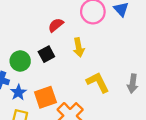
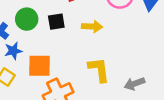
yellow arrow: (79, 47) -> (92, 27), turned -96
gray arrow: (133, 84) -> (134, 84), turned 42

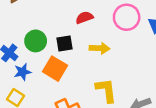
orange square: (39, 66) -> (55, 69), moved, turned 30

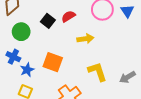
green circle: (36, 41) -> (21, 32), moved
black square: (65, 43) -> (48, 21), moved, turned -32

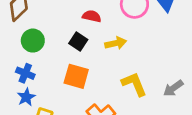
red semicircle: (68, 16) -> (92, 16), turned 48
black square: (48, 21) -> (78, 41), moved
blue star: (27, 70) -> (26, 97), moved

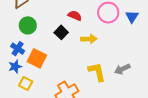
orange square: (76, 76) -> (37, 58), moved
gray arrow: (173, 88) -> (122, 69), moved

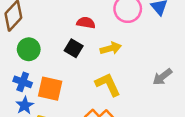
yellow L-shape: (97, 72) -> (108, 84), moved

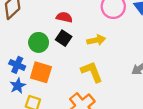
red semicircle: (86, 23) -> (64, 17), moved
green circle: (29, 49) -> (39, 42), moved

